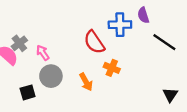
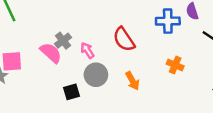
red semicircle: (94, 42) -> (124, 39), moved
orange cross: (112, 68) -> (175, 65), moved

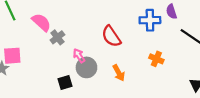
pink arrow: (87, 50) -> (79, 56), moved
pink semicircle: (51, 53) -> (41, 22), moved

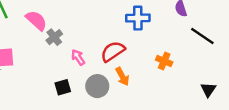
blue cross: (150, 20) -> (138, 18), moved
red semicircle: (111, 36) -> (113, 51), moved, turned 90
gray circle: (86, 67) -> (97, 86), moved

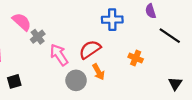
pink arrow: (78, 57) -> (59, 55), size x1.5
black square: (63, 87) -> (14, 81), moved

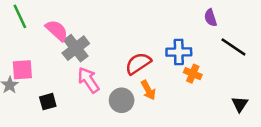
blue cross: (112, 20) -> (179, 52), moved
gray cross: (38, 37) -> (76, 48), size x1.5
pink arrow: (59, 55) -> (89, 80), moved

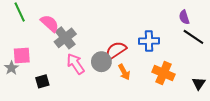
purple semicircle: (211, 18) -> (184, 17), moved
orange cross: (193, 74) -> (163, 73), moved, size x1.5
gray circle: (122, 100) -> (101, 62), moved

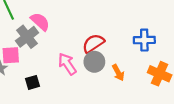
gray cross: (65, 38) -> (27, 37), moved
red semicircle: (116, 50) -> (93, 43), moved

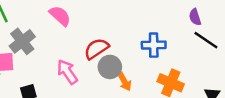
pink semicircle: (40, 22) -> (60, 16), moved
gray circle: (94, 62) -> (110, 67), moved

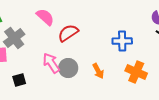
red semicircle: (96, 49) -> (68, 33), moved
gray circle: (110, 67) -> (68, 68), moved

